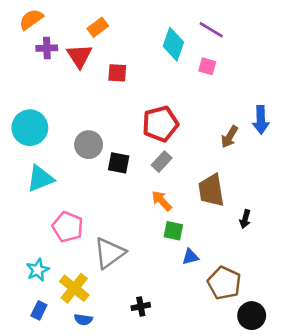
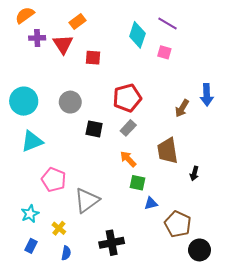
gray circle: (89, 145) -> (70, 102), moved
yellow cross: (74, 288) -> (59, 228), size x0.6
black cross: (141, 306) -> (112, 243), size x1.6
blue semicircle: (83, 319) -> (66, 253), turned -88

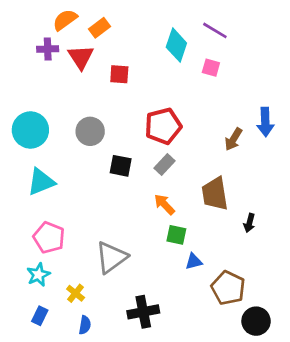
orange semicircle: (25, 15) -> (65, 20), moved
pink pentagon: (54, 180) -> (49, 237), moved

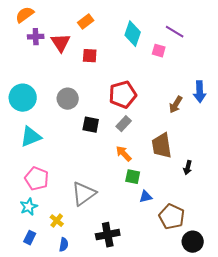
orange semicircle: (65, 20) -> (25, 15), moved
orange rectangle: (99, 28) -> (86, 22), moved
purple line: (215, 30) -> (175, 32), moved

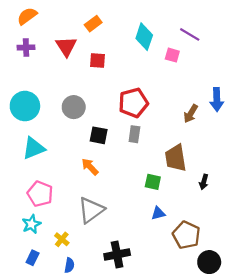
purple cross: (36, 37) -> (26, 47), moved
gray rectangle: (124, 124) -> (134, 134), turned -35
orange arrow: (124, 154) -> (90, 167), moved
green square: (133, 177) -> (153, 182), moved

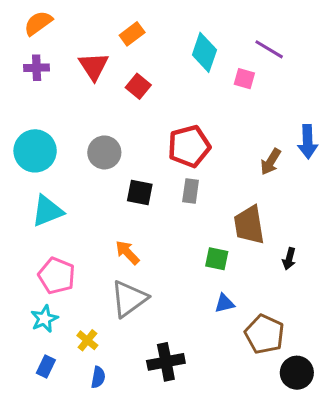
red square: (98, 60) -> (138, 86), turned 35
orange arrow: (90, 167) -> (127, 253), moved

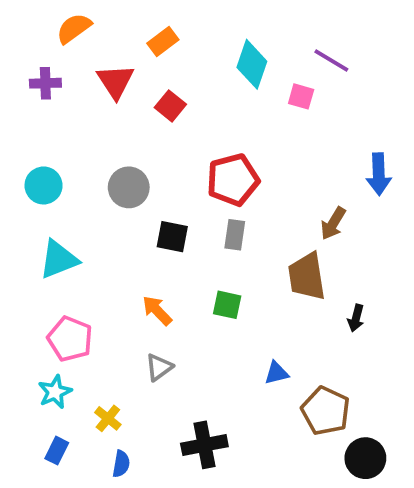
orange semicircle: (38, 23) -> (74, 28), moved
cyan circle: (35, 151) -> (44, 185), size x0.7
brown arrow: (271, 162) -> (333, 223), moved
green square: (217, 259) -> (227, 305), moved
gray triangle: (129, 299) -> (159, 367), size x0.6

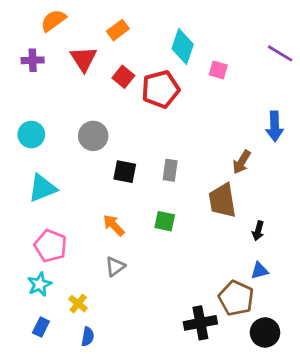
purple line: (331, 61) -> (280, 53), moved
red pentagon: (233, 180) -> (161, 89), moved
blue triangle: (276, 373) -> (260, 271), moved
black cross: (204, 445) -> (200, 323), moved

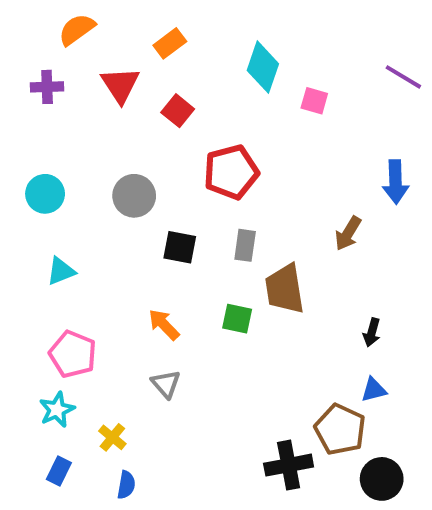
red pentagon: (161, 89) -> (231, 172), moved
cyan triangle: (42, 188) -> (61, 271), size x0.7
brown trapezoid: (222, 201) -> (285, 289), moved
gray triangle: (115, 266) -> (166, 384), turned -35

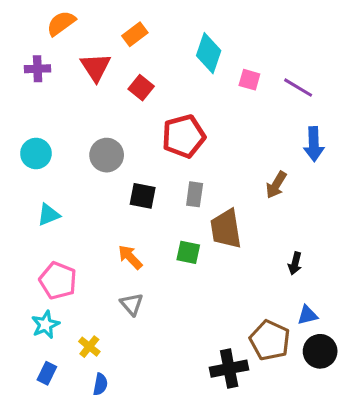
purple line: (403, 77) -> (298, 88), moved
blue triangle: (374, 390) -> (308, 315), moved
black circle: (382, 479) -> (320, 351), moved

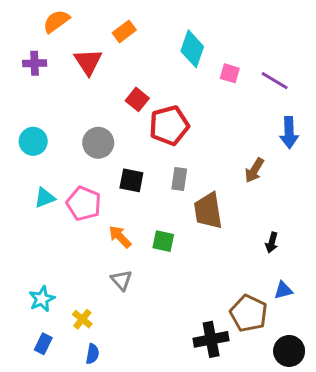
red square: (141, 88) -> (137, 99), moved
green square: (188, 252) -> (163, 241), moved
pink pentagon: (58, 281) -> (84, 203), moved
black circle: (320, 351) -> (289, 351), moved

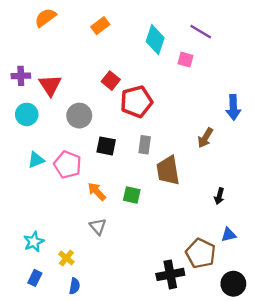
red triangle: (88, 62) -> (50, 85), moved
purple cross: (35, 63) -> (21, 76), moved
purple line: (275, 81) -> (201, 32), moved

